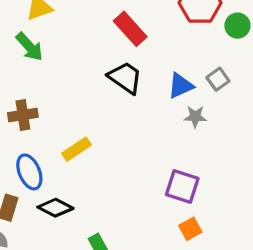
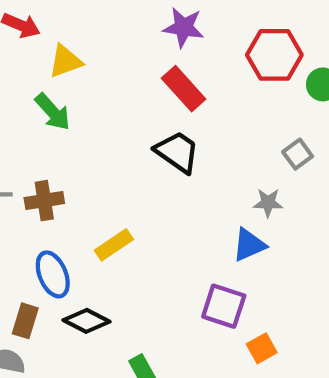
blue triangle: (181, 86) -> (249, 245), moved
purple square: (182, 187) -> (224, 306), moved

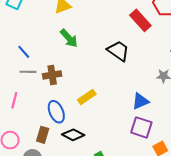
red rectangle: (184, 89) -> (140, 20), moved
green arrow: (53, 112) -> (69, 38), moved
blue triangle: (249, 245) -> (140, 101), moved

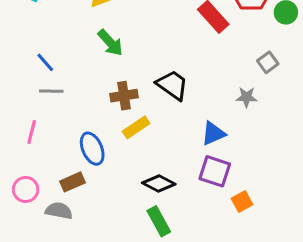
black trapezoid: (118, 51) -> (172, 85), moved
brown cross: (52, 75) -> (124, 96), moved
brown rectangle: (43, 135) -> (72, 182), turned 49
black diamond: (73, 135) -> (159, 183), moved

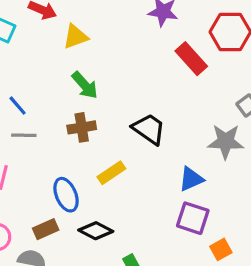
brown cross: (124, 96) -> (82, 127), moved
gray star: (247, 97) -> (226, 142), size x1.6
black diamond: (159, 183) -> (96, 231), moved

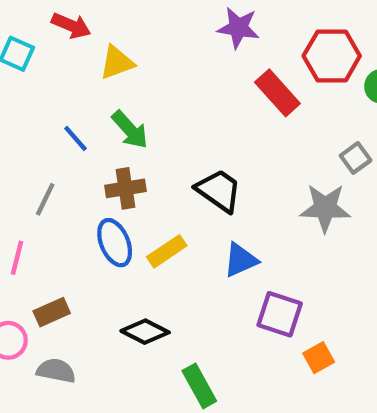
blue line: (18, 106) -> (76, 138), moved
gray line: (24, 135) -> (45, 199), turned -65
blue triangle: (191, 179) -> (241, 260), moved
blue ellipse: (66, 195) -> (115, 243), moved
brown rectangle: (46, 229) -> (52, 312), moved

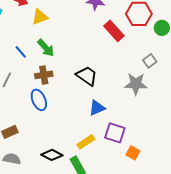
yellow rectangle: (167, 251) -> (86, 142), moved
black diamond: (145, 332) -> (52, 155), moved
orange square: (319, 358) -> (133, 153), turned -32

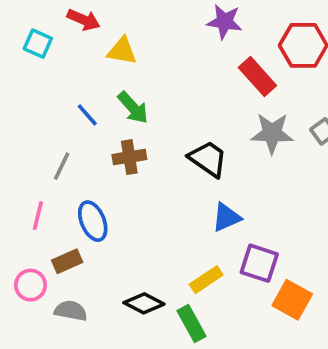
yellow triangle: (40, 17) -> (122, 51), turned 30
gray star: (136, 84) -> (272, 133), moved
blue ellipse: (39, 100) -> (93, 221), moved
orange square: (133, 153) -> (292, 300), size x1.5

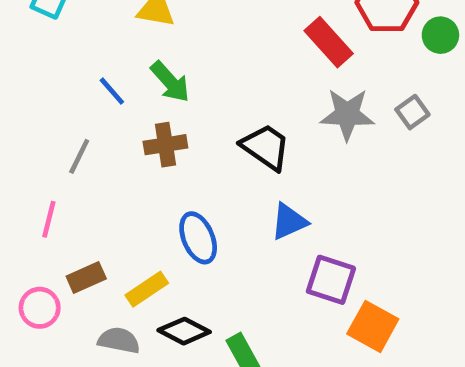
blue ellipse: (93, 221) -> (198, 238), moved
yellow rectangle: (206, 280) -> (147, 289), moved
gray semicircle: (71, 311) -> (119, 340), moved

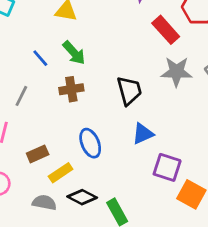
black trapezoid: (266, 147) -> (129, 91), turned 40
brown rectangle: (86, 277) -> (38, 154), moved

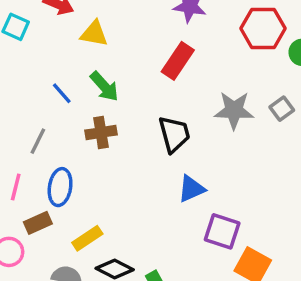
red rectangle: (166, 30) -> (178, 61), moved, turned 76
blue ellipse: (90, 143) -> (60, 187), moved, turned 32
brown rectangle: (38, 154) -> (38, 223), moved

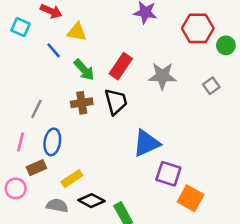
red rectangle: (178, 61) -> (121, 66), moved
blue line: (62, 93) -> (54, 50), moved
gray star: (234, 110) -> (162, 76), moved
black trapezoid: (174, 134) -> (116, 102), moved
blue triangle: (191, 189) -> (146, 143), size x1.4

